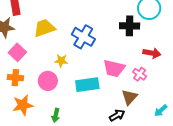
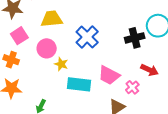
black cross: (130, 26) -> (135, 38), turned -30
yellow star: (61, 61) -> (61, 64), moved
pink circle: (48, 81) -> (47, 48), moved

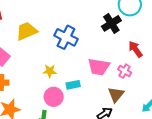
pink circle: (47, 48) -> (54, 97), moved
red arrow: (149, 70) -> (135, 49), turned -132
cyan rectangle: (79, 84) -> (73, 85), size x0.6

